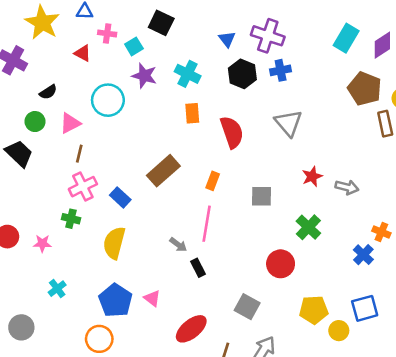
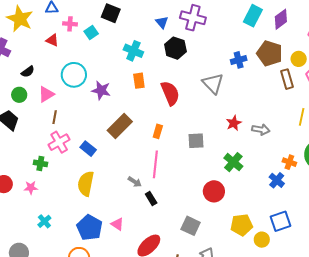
blue cross: (281, 70) -> (239, 60), moved
purple star: (144, 76) -> (101, 90), moved
green cross: (71, 219) -> (40, 163), moved

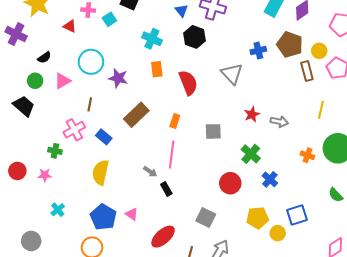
brown line: (55, 117) -> (90, 104), moved
blue cross: (277, 180) -> (270, 179), moved

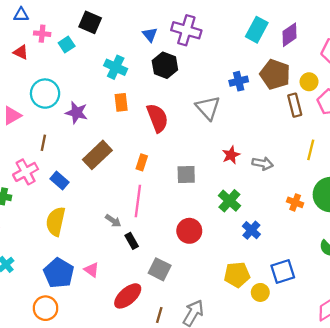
red circle: (230, 183) -> (189, 231), moved
gray square: (206, 218) -> (160, 269), moved

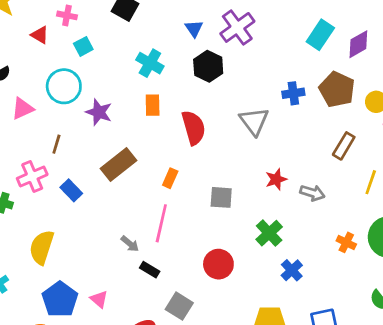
purple cross: (186, 30) -> (237, 27), turned 32
cyan square: (67, 44) -> (83, 46), moved
brown rectangle: (295, 105) -> (344, 146), moved, turned 40
yellow semicircle: (56, 221) -> (42, 247), moved
black rectangle: (132, 241) -> (150, 270), turned -35

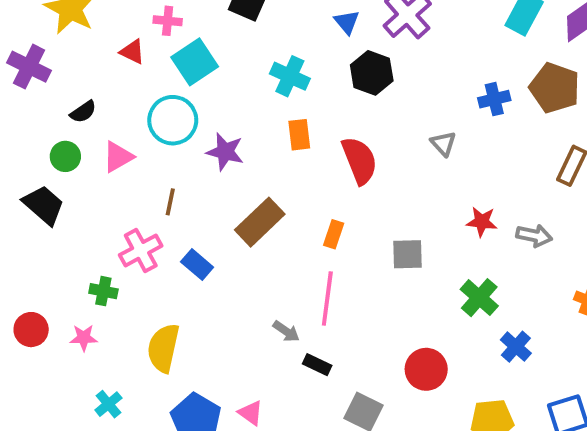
cyan square: (83, 46) -> (195, 62), size x1.6
gray triangle: (254, 121) -> (443, 143), size x0.6
red star: (276, 179) -> (482, 222), turned 30
red circle: (218, 264) -> (426, 369), moved

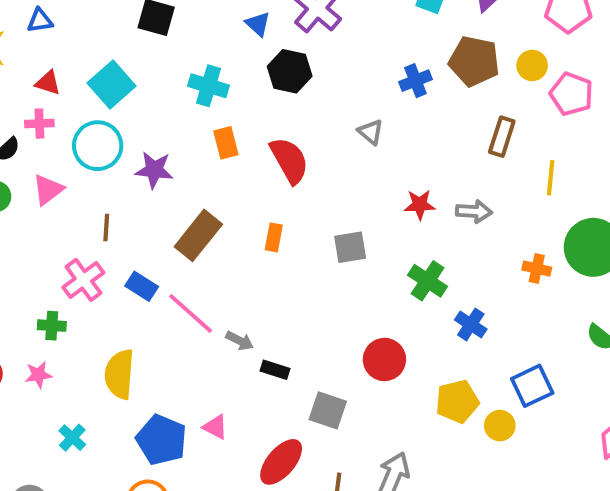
pink cross: (168, 21) -> (39, 124), moved
pink line: (327, 298) -> (191, 313), moved, turned -48

